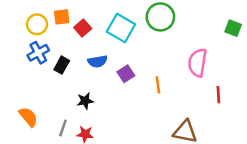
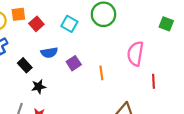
cyan square: (121, 28) -> (69, 24), size x0.7
black rectangle: (62, 65) -> (25, 65), moved, turned -72

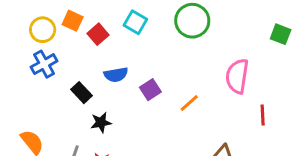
orange square: (18, 14) -> (73, 21), turned 32
cyan square: (69, 24) -> (135, 22), moved
orange line: (101, 73) -> (189, 103), turned 56

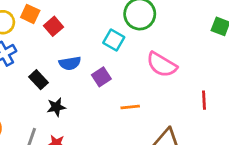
cyan square: (135, 22) -> (114, 40), moved
pink semicircle: (237, 76) -> (162, 65), moved, turned -68
orange line: (189, 103) -> (130, 107), moved, turned 36

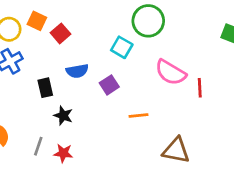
black rectangle: (38, 80) -> (45, 88), turned 30
red line: (204, 100) -> (200, 88), moved
black star: (56, 107) -> (63, 116), turned 30

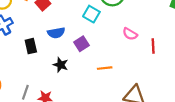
pink semicircle: (171, 72) -> (130, 34), size x0.6
black star: (63, 116) -> (61, 65), moved

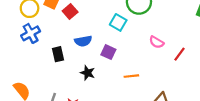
purple square: (81, 44) -> (108, 52), turned -32
red line: (153, 46) -> (179, 54), turned 40

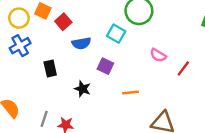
blue semicircle: (83, 41) -> (81, 43), moved

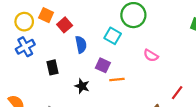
blue semicircle: (81, 43) -> (81, 45), turned -91
red line: (183, 68) -> (177, 93), moved
orange line: (131, 92) -> (117, 79), moved

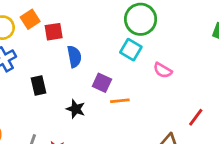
orange square: (46, 15) -> (30, 19), turned 32
red square: (65, 25) -> (54, 32), turned 32
cyan square: (113, 36) -> (131, 50), moved

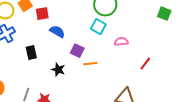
blue semicircle: (74, 57) -> (57, 32), turned -49
pink semicircle: (163, 70) -> (121, 42), turned 144
red line: (196, 117) -> (145, 64), moved

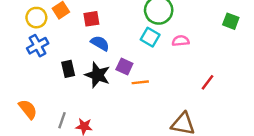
red square: (42, 14) -> (91, 19), moved
pink semicircle: (121, 42) -> (181, 41), moved
black star: (58, 70) -> (98, 75), moved, size x1.5

